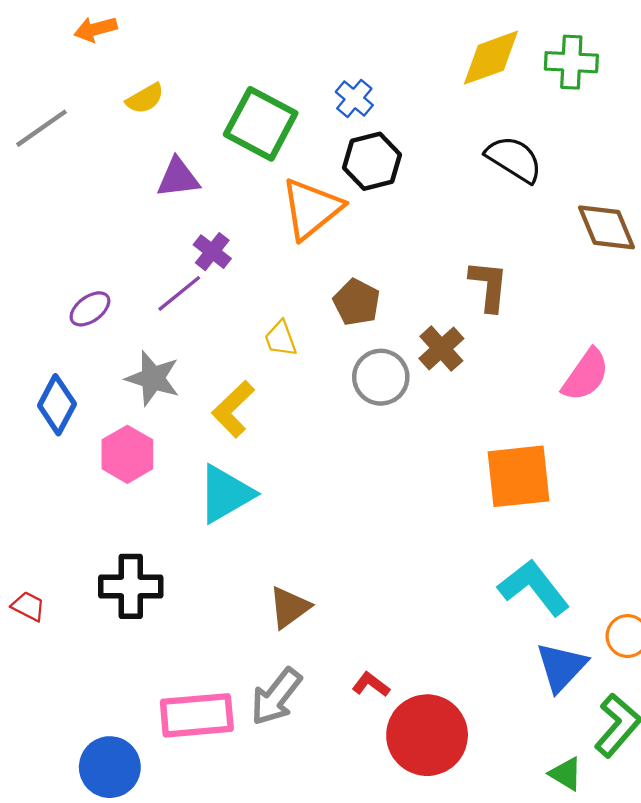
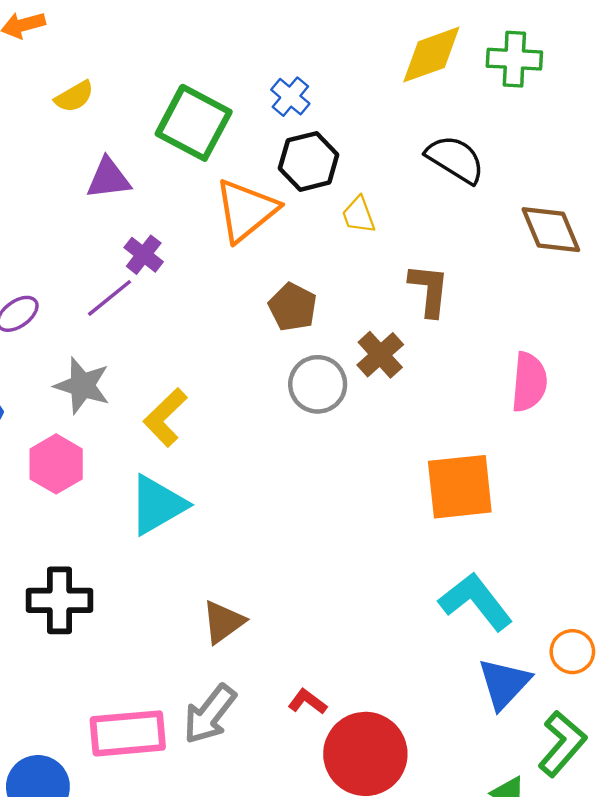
yellow trapezoid: (281, 339) -> (359, 215), moved
pink semicircle: (586, 375) -> (529, 382), turned -30

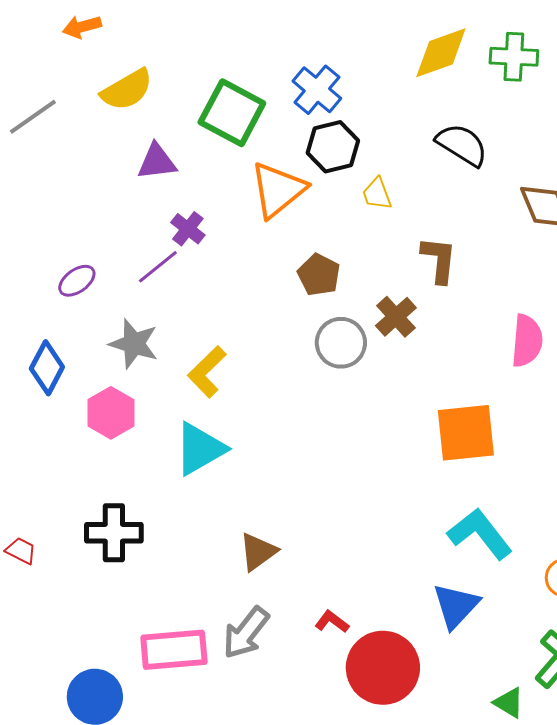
yellow semicircle: (74, 97) -> (127, 90), size x1.5
blue cross: (290, 97) -> (317, 90), size x1.4
blue triangle: (504, 683) -> (456, 606), moved

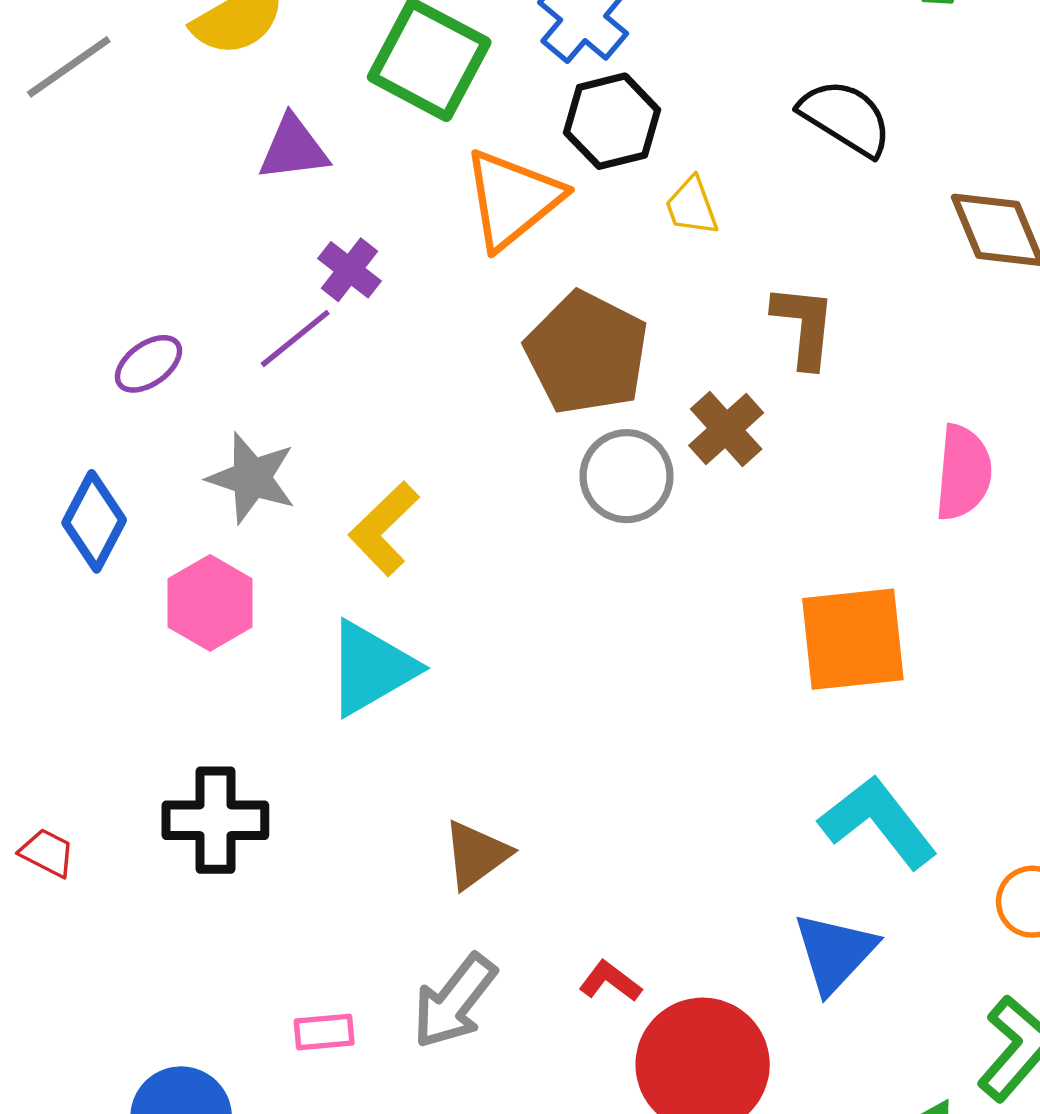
brown pentagon: (319, 275) -> (587, 353), size x1.6
pink rectangle: (174, 650) -> (324, 1032), size x0.5

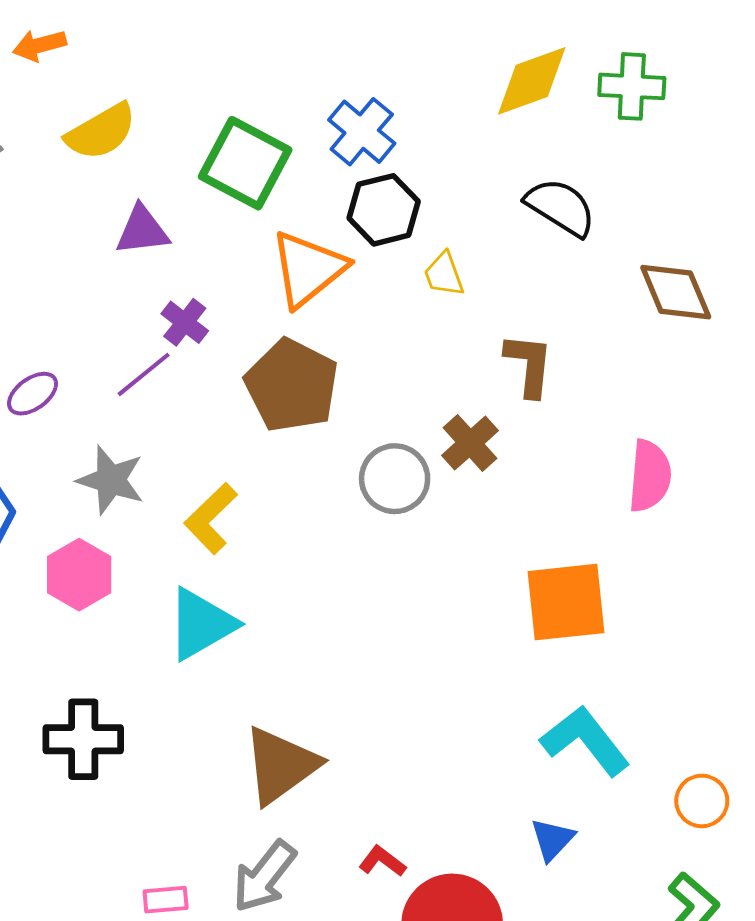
brown pentagon: (587, 353) -> (292, 385), moved
brown triangle: (476, 855) -> (281, 765), size x1.5
blue triangle: (835, 952) -> (552, 839), size x0.7

